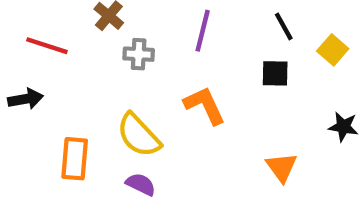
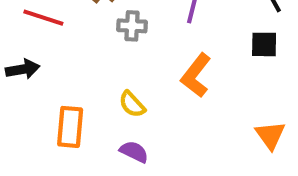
orange L-shape: (205, 105) -> (196, 75), turned -117
yellow semicircle: (139, 135) -> (132, 104), size x0.6

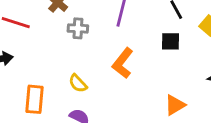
orange triangle: (270, 135) -> (175, 105), turned 35

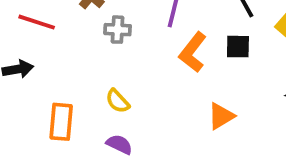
orange L-shape: (123, 63) -> (193, 52), moved
orange triangle: (175, 105) -> (221, 116), moved

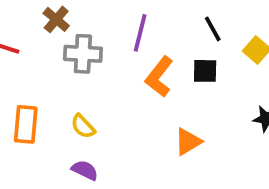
gray cross: (118, 30) -> (83, 54), size x1.4
orange rectangle: (61, 122) -> (26, 124), moved

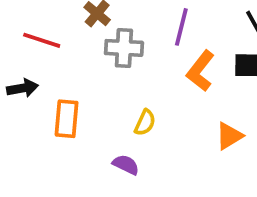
yellow semicircle: (83, 126) -> (145, 123), moved, turned -112

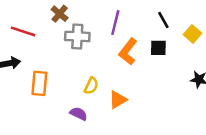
orange triangle: (229, 136) -> (118, 100), moved

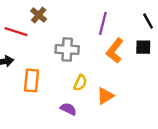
brown cross: (60, 14) -> (39, 15), moved
gray cross: (77, 36) -> (67, 50), moved

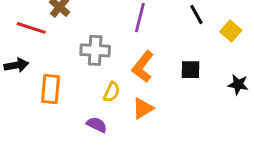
black square: (143, 47) -> (190, 70), moved
orange L-shape: (115, 51) -> (143, 67), moved

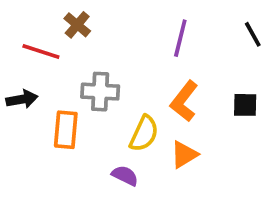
gray cross: (95, 50) -> (100, 92), moved
yellow semicircle: (112, 92) -> (144, 134), size x1.4

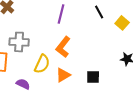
black square: (245, 105) -> (93, 77), moved
purple semicircle: (125, 176) -> (23, 84), moved

